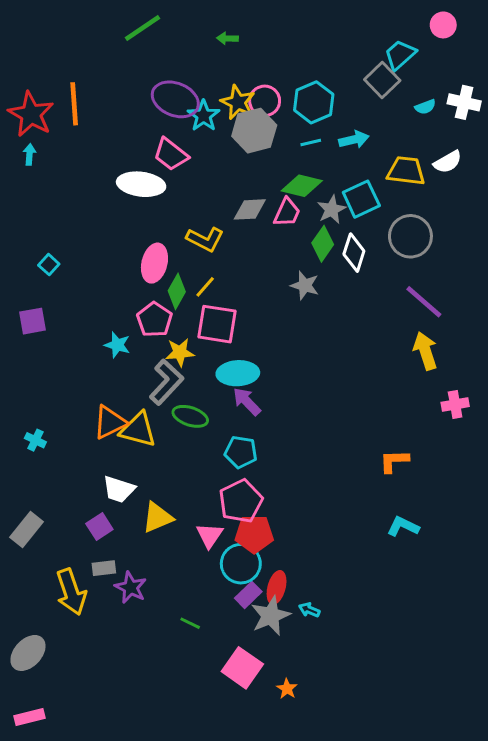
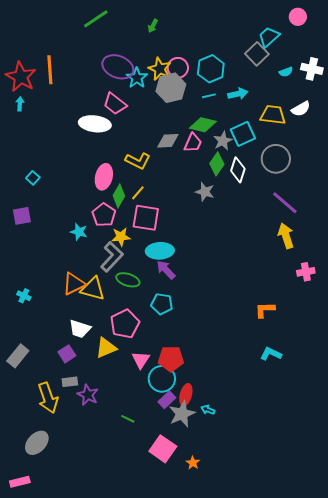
green arrow: (227, 38) -> (153, 26), turned -64
pink pentagon: (241, 501) -> (125, 324), moved
gray ellipse: (28, 653) -> (37, 443), moved

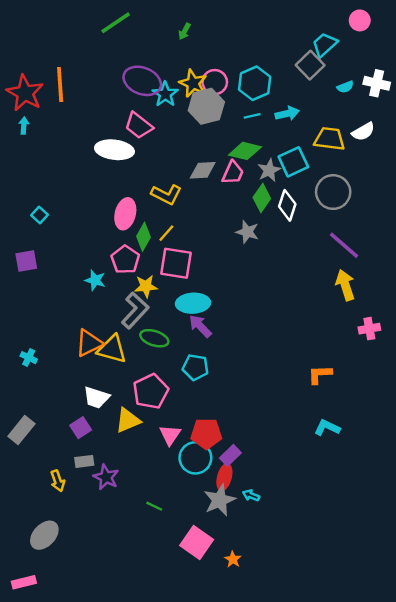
yellow arrow: (48, 398) -> (58, 481), size x0.6
purple rectangle: (167, 400) -> (230, 455), moved

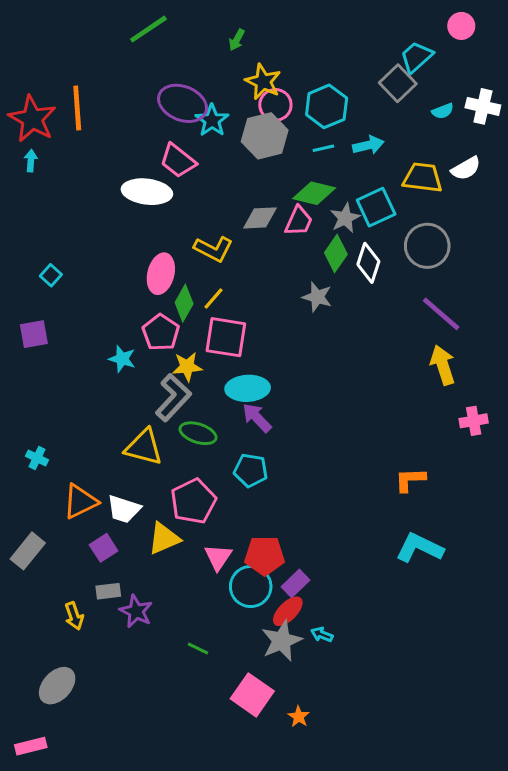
yellow star: (193, 83) -> (263, 82), moved
orange triangle: (89, 343) -> (80, 501), moved
cyan L-shape: (327, 428) -> (419, 548), size x1.4
red ellipse: (224, 477) -> (288, 611), turned 30

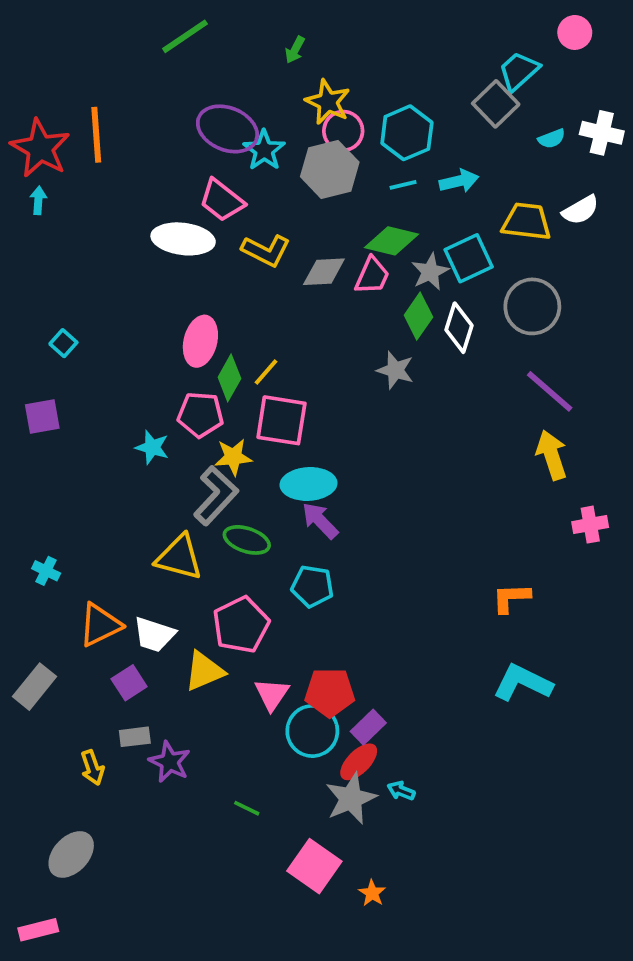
yellow L-shape: (214, 249) -> (266, 251), moved
pink pentagon: (161, 333) -> (200, 415), turned -30

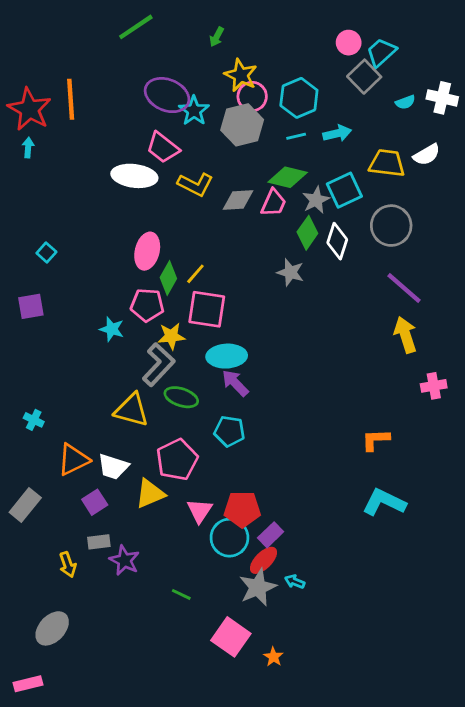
pink circle: (575, 32) -> (349, 43), moved

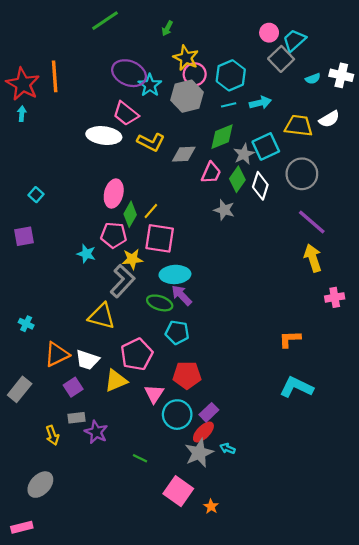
green diamond: (288, 177) -> (222, 137), turned -36
pink trapezoid: (273, 203) -> (211, 173), moved
green ellipse: (181, 397) -> (160, 303), moved
red pentagon: (242, 509) -> (187, 375), moved

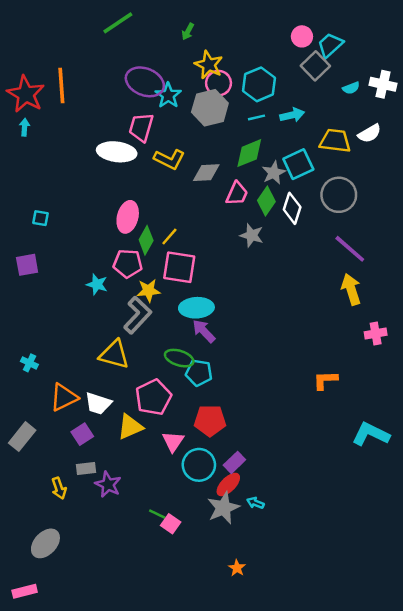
pink trapezoid: (126, 114) -> (141, 127), turned 68
cyan square: (36, 195) -> (41, 218), turned -32
green ellipse: (160, 303) -> (179, 358), moved
cyan L-shape: (296, 387) -> (371, 434), moved
pink square: (178, 491) -> (171, 524), moved, size x0.6

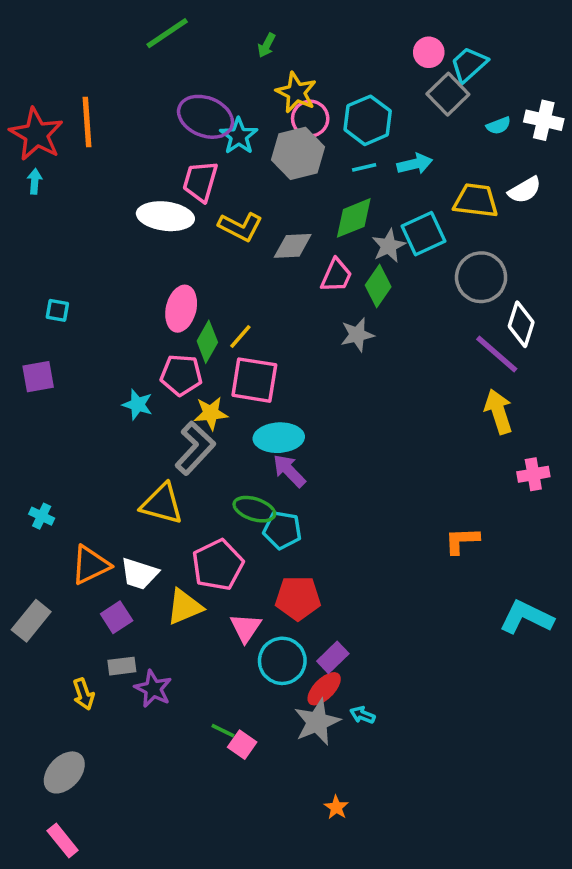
white diamond: (292, 208) -> (521, 324), moved
gray star: (252, 235) -> (357, 335), turned -30
pink rectangle: (25, 591) -> (63, 840), moved, turned 65

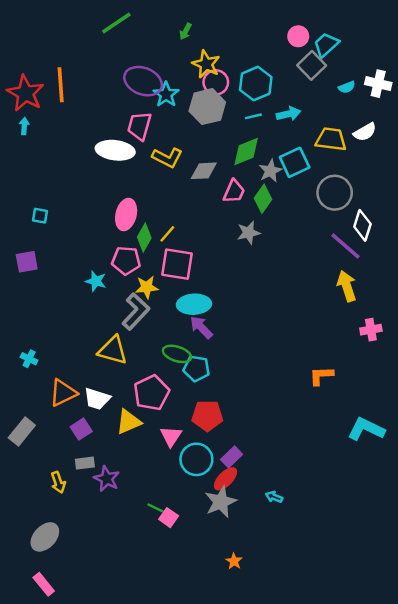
cyan arrow: (362, 715) -> (274, 497), moved

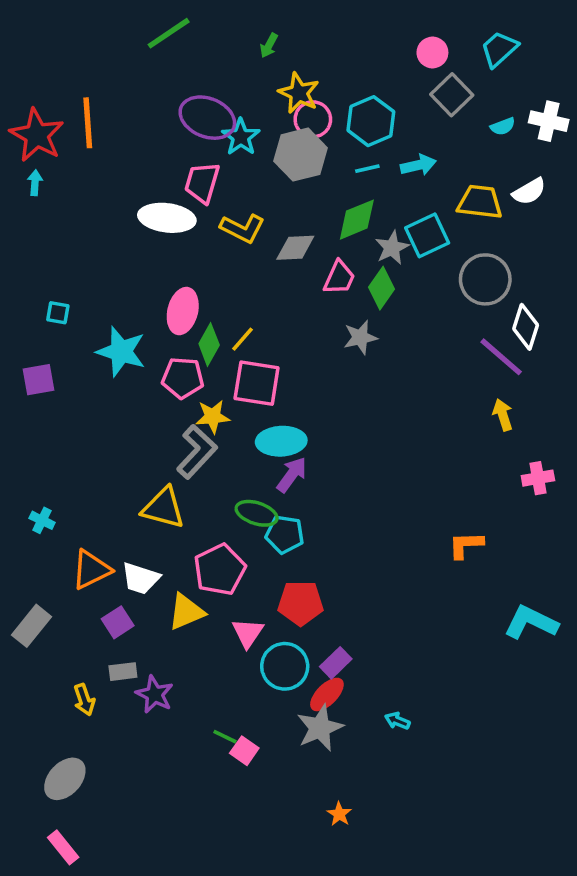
cyan trapezoid: (326, 45) -> (499, 49), moved
cyan star: (96, 281) -> (121, 351), moved, size x1.6
yellow arrow: (347, 286) -> (503, 415), size x0.7
purple arrow: (201, 327) -> (292, 475), turned 80

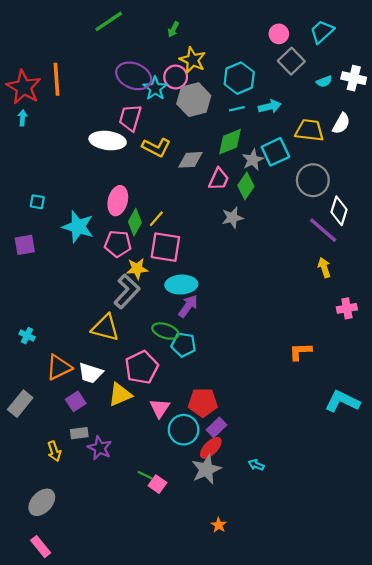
pink circle: (313, 119) -> (176, 77), moved
white semicircle: (529, 191) -> (341, 123), turned -30
red pentagon: (301, 603) -> (203, 403), moved

